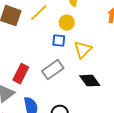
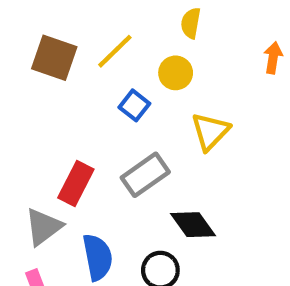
blue square: (59, 41) -> (134, 105), moved, turned 32
black diamond: (90, 81) -> (193, 225), moved

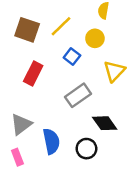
red rectangle: (76, 183) -> (33, 73), moved

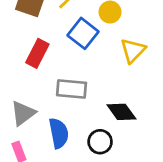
blue square: (72, 57) -> (83, 33), size x1.5
gray rectangle: (78, 95) -> (72, 89), moved, turned 40

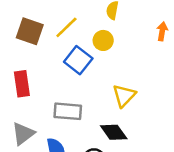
yellow triangle: (133, 51) -> (124, 96), moved
red rectangle: (37, 53) -> (22, 84), moved, turned -35

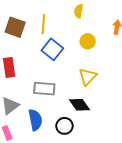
yellow line: (66, 27) -> (43, 24), turned -42
yellow circle: (103, 40) -> (88, 41), moved

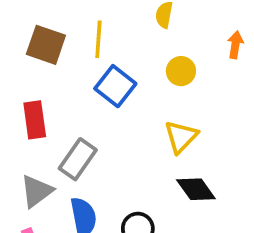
gray rectangle: (44, 89) -> (78, 159), moved, turned -60
black diamond: (80, 105) -> (196, 189), moved

